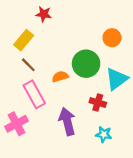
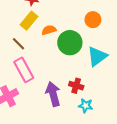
yellow rectangle: (24, 40) -> (29, 21), moved
orange semicircle: (60, 77) -> (49, 30), moved
red cross: (98, 103) -> (76, 86), moved

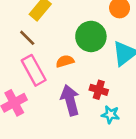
orange semicircle: (49, 30) -> (65, 61), moved

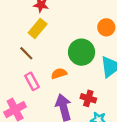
pink rectangle: (34, 70) -> (32, 81), size x0.7

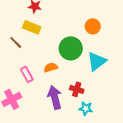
yellow rectangle: (38, 28) -> (32, 27), turned 72
brown line: (26, 53) -> (16, 42), moved

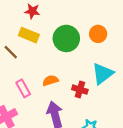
green circle: (71, 48) -> (66, 38), moved
red cross: (77, 89) -> (80, 90), moved

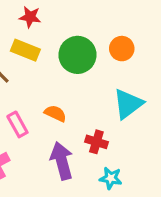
orange semicircle: (50, 80) -> (55, 113), turned 42
red cross: (80, 90) -> (96, 142), moved

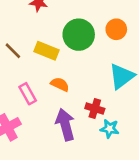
yellow rectangle: (25, 50) -> (46, 51), moved
cyan star: (111, 178) -> (110, 129), moved

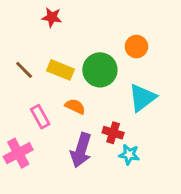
green circle: (79, 35) -> (100, 70), moved
purple arrow: (65, 125) -> (81, 150), turned -148

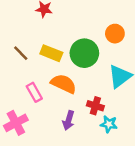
orange semicircle: (75, 106) -> (64, 84), size x1.5
purple arrow: (81, 150) -> (68, 120), size x0.7

